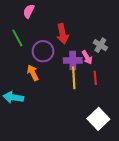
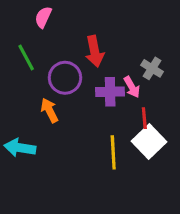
yellow line: (74, 78) -> (113, 152), moved
white square: (98, 119) -> (149, 141), moved

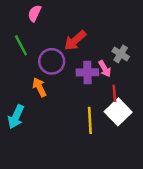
red arrow: (95, 51) -> (75, 40), turned 60
cyan arrow: (20, 148) -> (16, 117), turned -75

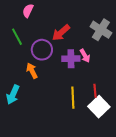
gray cross: (121, 54) -> (101, 30), moved, size x1.5
red line: (114, 93) -> (95, 91), moved
white square: (118, 112) -> (99, 107), moved

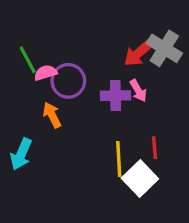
pink semicircle: (28, 11) -> (46, 73), moved, turned 48
red arrow: (61, 33) -> (138, 53), moved
white square: (99, 107) -> (140, 178), moved

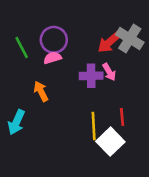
pink semicircle: (46, 73) -> (52, 58), moved
purple circle: (68, 81) -> (54, 40), moved

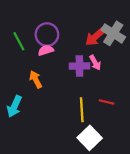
red line: (122, 117) -> (106, 102), turned -72
white square: (110, 142) -> (90, 138), moved

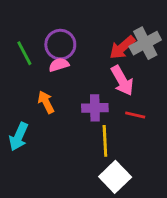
gray cross: (113, 33) -> (145, 43), turned 30
pink arrow: (95, 63) -> (122, 81), size x1.5
purple cross: (79, 66) -> (95, 108), moved
red line: (106, 102) -> (135, 115), moved

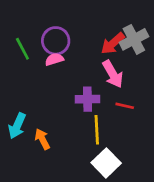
orange arrow: (46, 102) -> (42, 139), moved

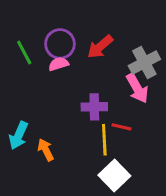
gray cross: (134, 39) -> (144, 62), moved
red arrow: (113, 43) -> (100, 47), moved
pink arrow: (113, 74) -> (137, 88), moved
red line: (125, 106) -> (122, 127), moved

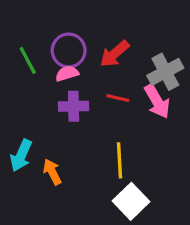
purple cross: (94, 107) -> (74, 106), moved
red line: (122, 127) -> (118, 98), moved

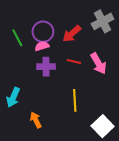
gray cross: (165, 72) -> (103, 21), moved
orange arrow: (52, 172) -> (36, 120), moved
white square: (131, 201) -> (103, 126), moved

